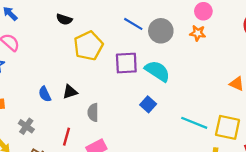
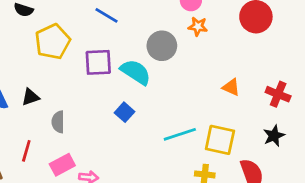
gray circle: (161, 31) -> (162, 46), moved
orange star: (198, 33) -> (198, 26), moved
cyan line: (194, 123) -> (180, 134), turned -40

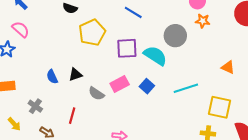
gray semicircle: (58, 122) -> (96, 94), turned -56
cyan line: (180, 134) -> (186, 88), moved
pink rectangle: (62, 165) -> (120, 84), moved

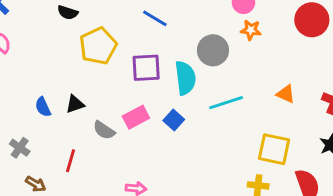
cyan semicircle: (155, 56) -> (185, 78), turned 50
cyan line: (186, 88) -> (226, 103), moved

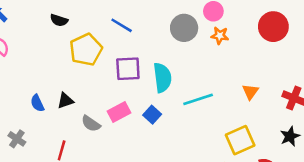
blue line: (155, 18) -> (122, 25), moved
gray circle: (213, 50) -> (184, 28), moved
orange triangle: (286, 94) -> (250, 92), turned 42
yellow square: (274, 149) -> (240, 140), turned -36

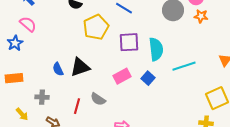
black triangle: (65, 101) -> (80, 67), size x1.5
gray semicircle: (91, 124) -> (98, 99), moved
gray cross: (17, 139) -> (42, 97), turned -32

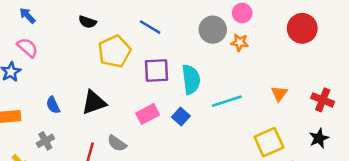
orange star: (201, 16) -> (240, 42), moved
blue semicircle: (58, 69) -> (53, 105), moved
gray cross: (42, 97) -> (45, 141), turned -32

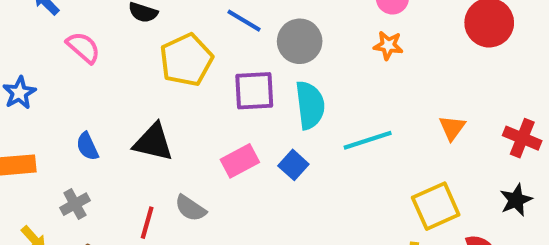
gray circle: (213, 30) -> (300, 41), moved
pink semicircle: (27, 47) -> (83, 47), moved
black triangle: (94, 102) -> (153, 142), turned 32

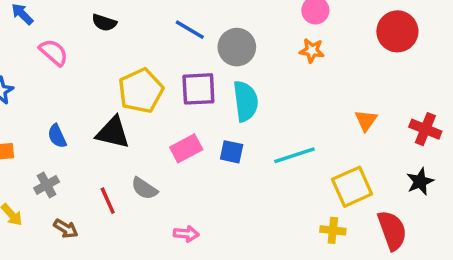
yellow pentagon: (186, 60) -> (141, 91), moved
cyan line: (368, 140) -> (294, 155), moved
blue square: (293, 165) -> (232, 152), turned -30
red line: (147, 223) -> (108, 201), turned -40

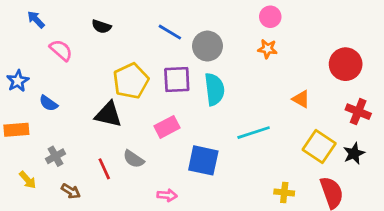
red circle: (397, 31) -> (346, 64), moved
orange triangle: (366, 120) -> (301, 99), moved, turned -36
blue semicircle: (57, 136) -> (48, 103), moved, turned -30
blue square: (232, 152) -> (203, 160), moved, size x1.6
yellow square: (352, 187) -> (319, 146), moved, turned -32

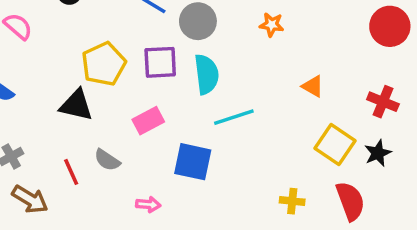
red circle: (346, 64) -> (390, 26), moved
cyan line: (254, 133) -> (234, 117), moved
brown arrow: (71, 191) -> (30, 199), size x1.5

